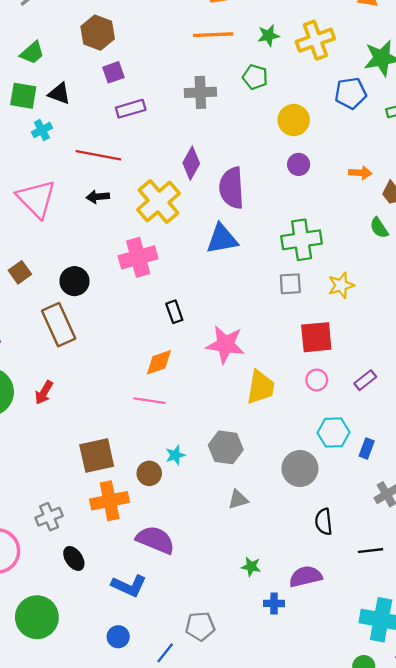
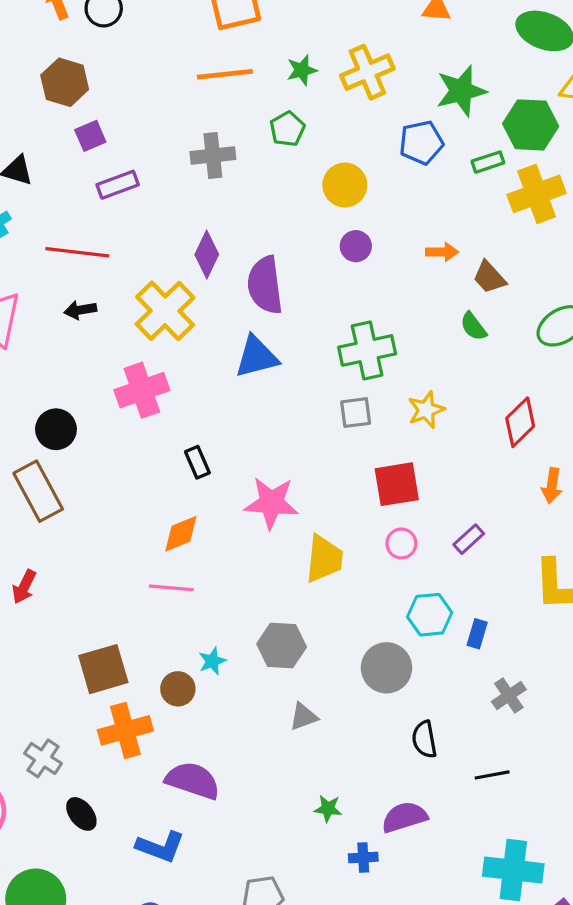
green pentagon: (255, 77) -> (287, 129), turned 30
gray cross: (49, 517) -> (43, 758), turned -30

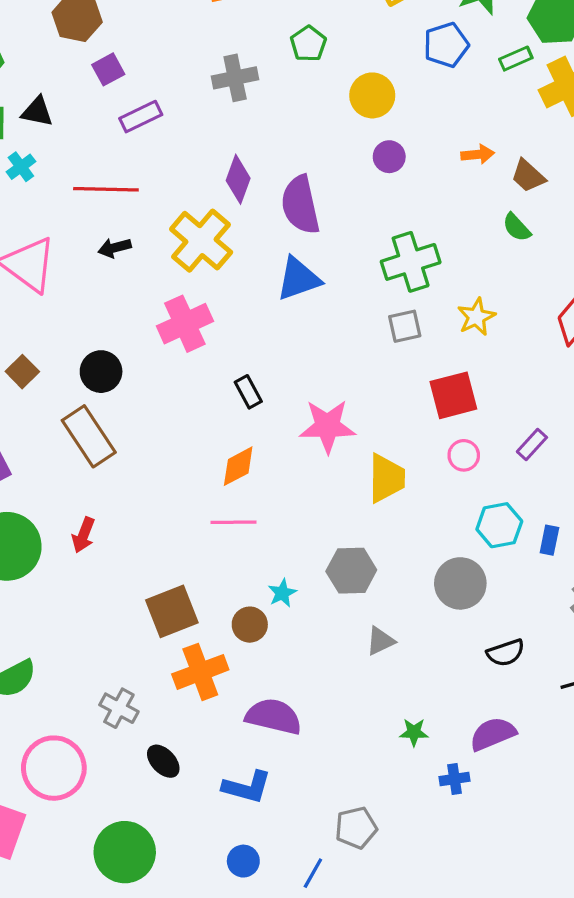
black semicircle: (424, 739) -> (506, 653), turned -93

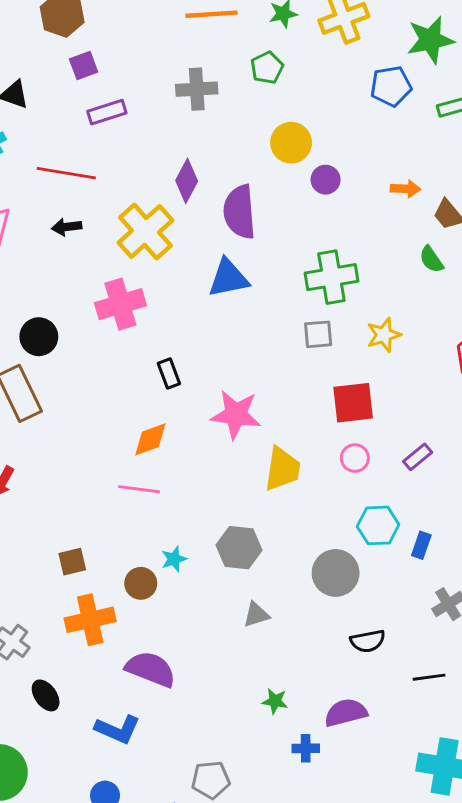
yellow circle: (372, 95) -> (291, 143), moved
brown square: (172, 611) -> (72, 562), size x0.6

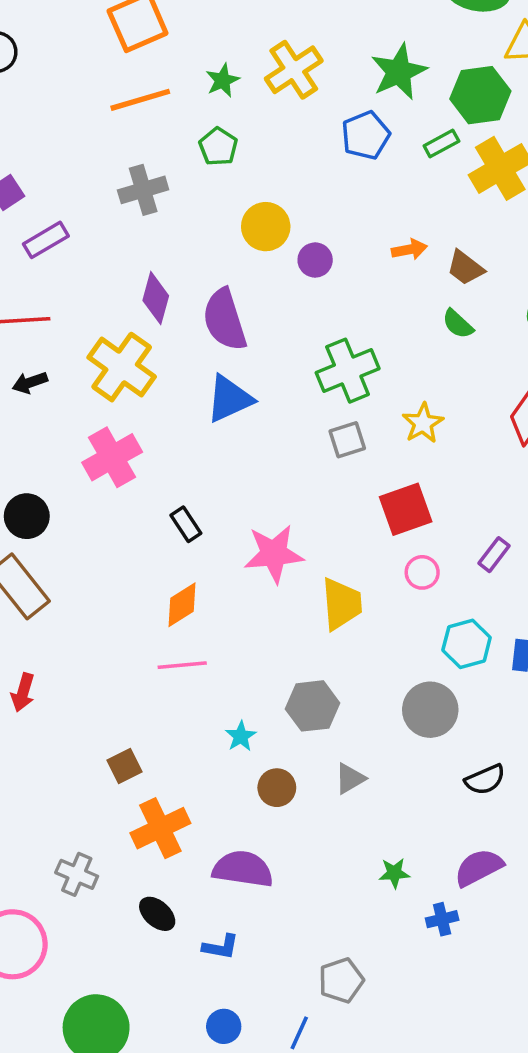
brown circle: (141, 583) -> (277, 788), moved
black ellipse: (46, 695) -> (157, 914), moved
blue L-shape: (118, 729) -> (221, 947), size x0.7

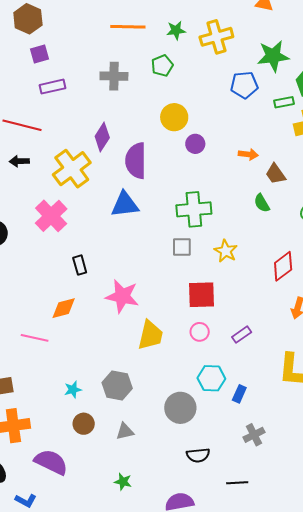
yellow star: (423, 423) -> (226, 251), turned -30
pink cross: (112, 457) -> (51, 216), turned -32
pink line: (182, 665) -> (35, 338), moved
green star: (394, 873) -> (123, 482), moved

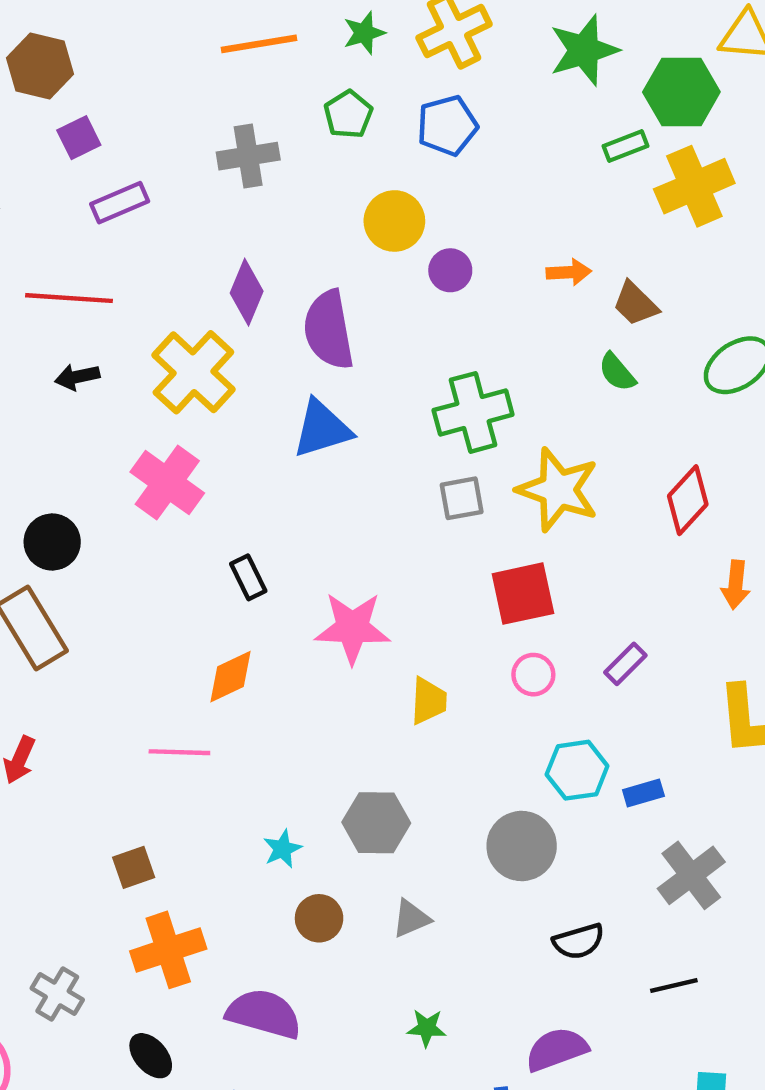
blue pentagon: (244, 85) -> (447, 126), moved
yellow star: (226, 251) -> (558, 490), size x1.6
yellow trapezoid: (150, 335) -> (429, 701), size x0.7
blue rectangle: (239, 394) -> (643, 793), turned 60
gray cross: (254, 435) -> (691, 875), size x1.4

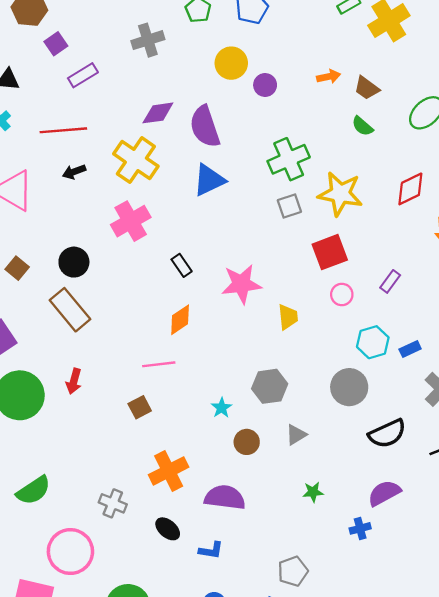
purple diamond: (247, 292) -> (158, 113), turned 68
pink cross: (167, 483) -> (131, 221), turned 33
red diamond: (688, 500) -> (410, 189), turned 30
brown square: (134, 867) -> (140, 407), moved
black semicircle: (578, 941) -> (387, 434), size x1.4

